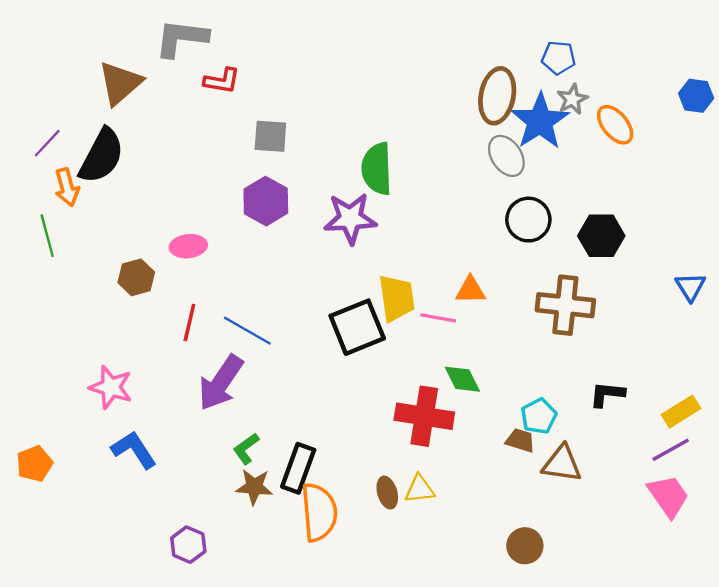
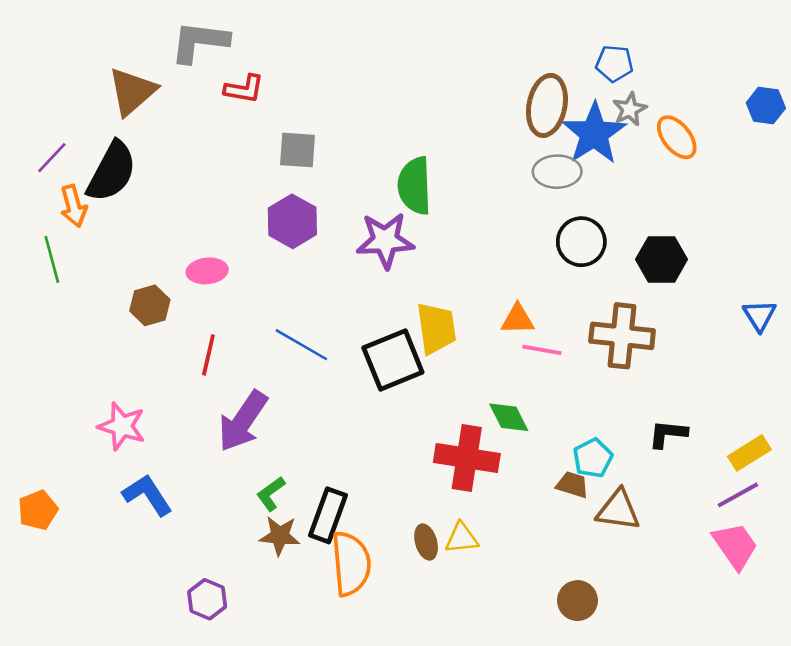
gray ellipse: (506, 156) -> (557, 172), turned -57
pink line: (438, 318) -> (542, 350), moved
blue line: (247, 331) -> (301, 345), moved

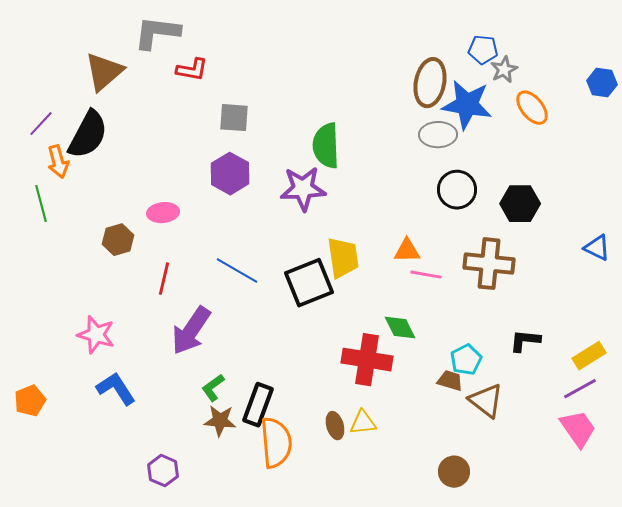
gray star: (630, 109) -> (504, 70), moved
blue star: (594, 133) -> (467, 105), turned -30
blue triangle: (759, 315) -> (597, 248), turned -32
brown triangle: (618, 510) -> (486, 401), turned 30

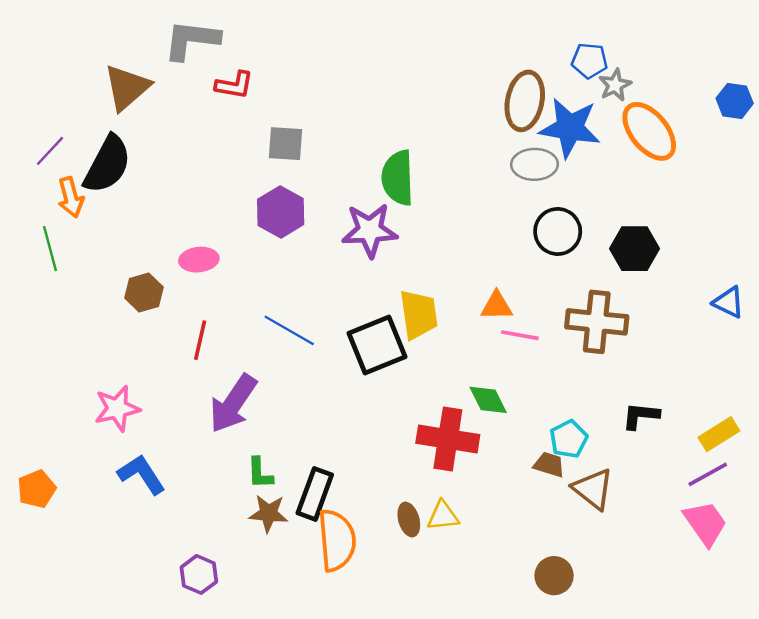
orange ellipse: (532, 108) -> (649, 131), size x1.4
pink star: (96, 335) -> (117, 408), turned -30
green L-shape: (213, 388) -> (260, 473), turned -56

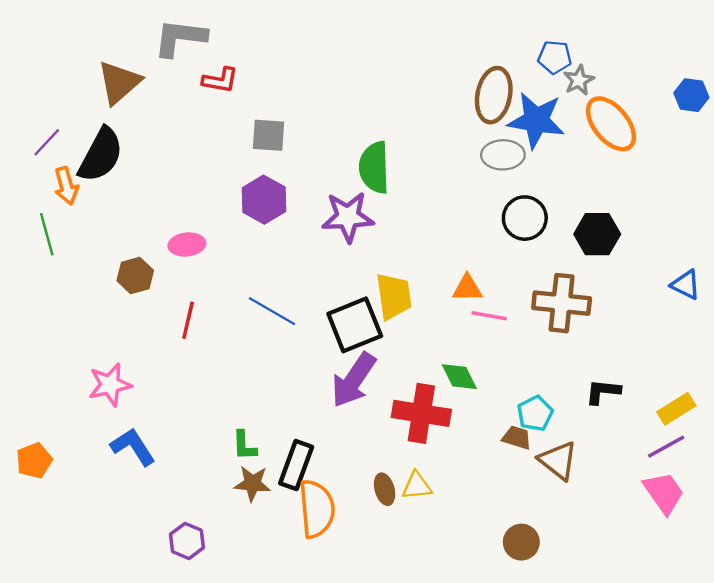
purple arrow: (233, 404) -> (354, 380), moved

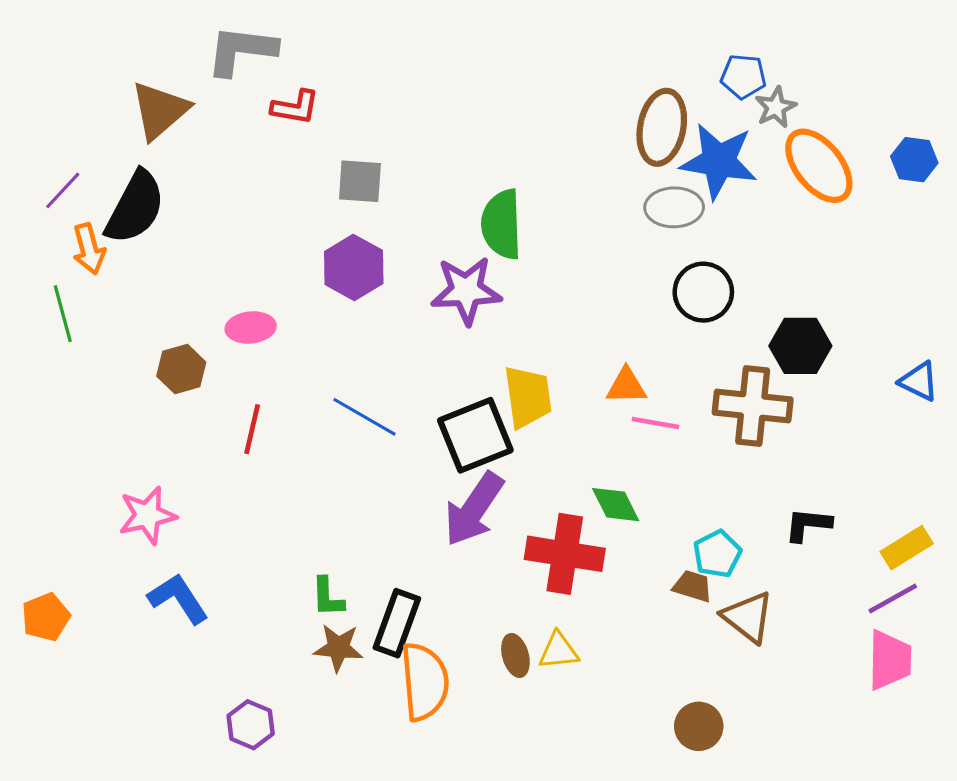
blue hexagon: (691, 95) -> (914, 160), moved
black hexagon: (597, 234) -> (800, 346), moved
pink trapezoid: (664, 493) -> (890, 660), turned 36

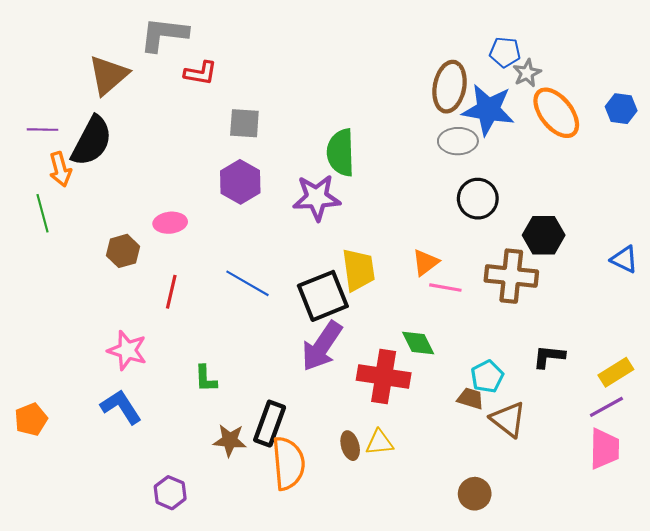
purple line: (63, 190) -> (42, 130), turned 48
orange triangle: (626, 386) -> (425, 262), turned -36
pink star: (147, 515) -> (127, 350), moved, turned 30
green L-shape: (328, 597) -> (206, 379), moved

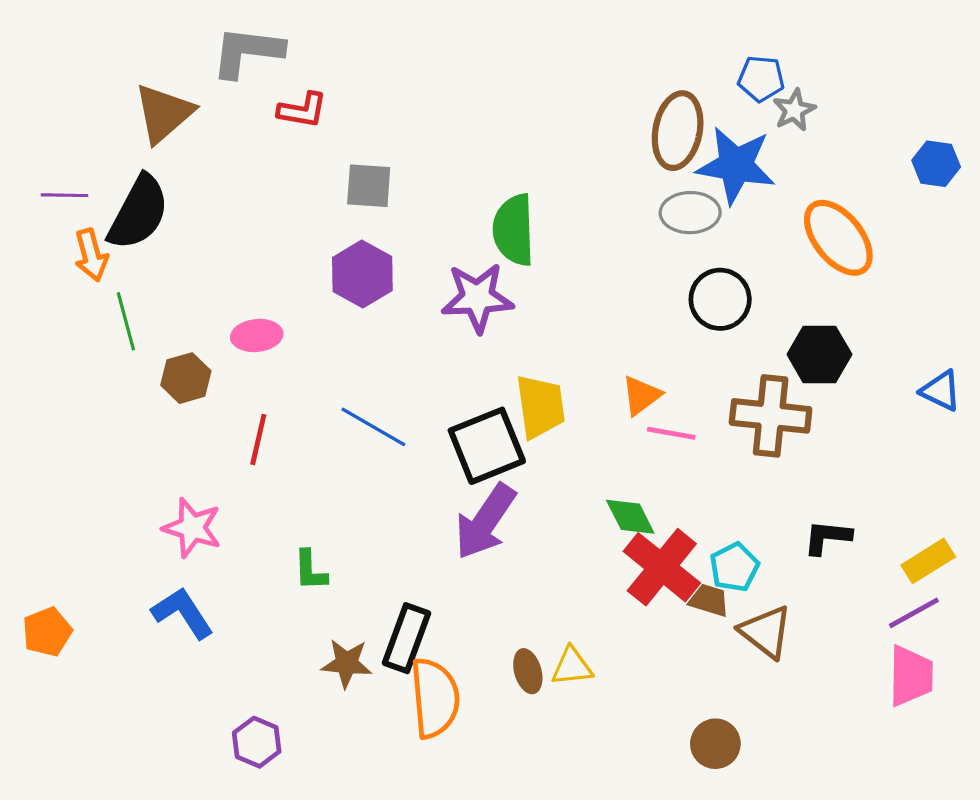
orange ellipse: (556, 113) -> (838, 238), moved
green line: (42, 213) -> (126, 321), moved
red cross: (384, 377) -> (662, 567), moved, turned 30

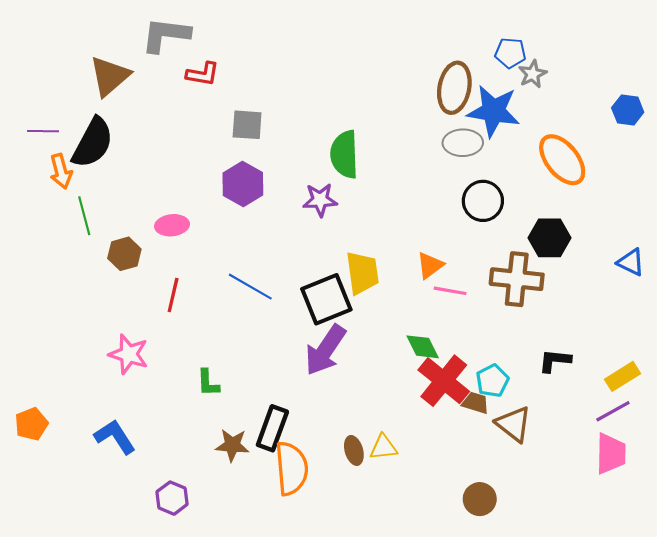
purple star: (477, 298) -> (320, 200), size x0.7
blue L-shape: (183, 613) -> (115, 437), moved

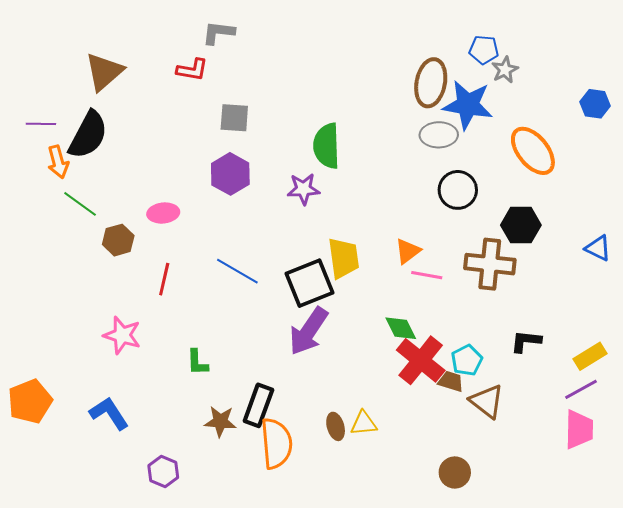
gray L-shape: (166, 35) -> (218, 33), moved, size x0.7
green line: (84, 216) -> (80, 204), turned -39
orange pentagon: (31, 424) -> (30, 401), size x1.4

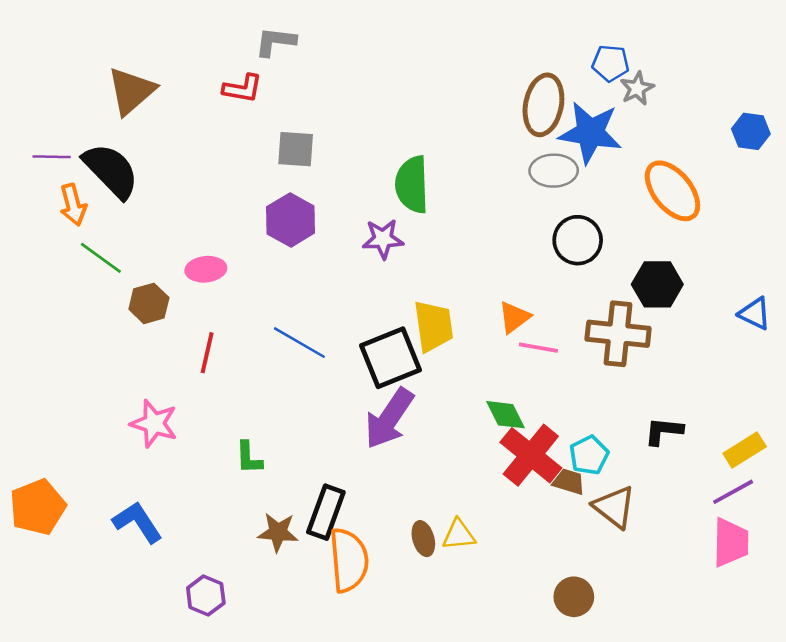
black semicircle: (88, 135) -> (111, 171), turned -72

